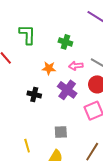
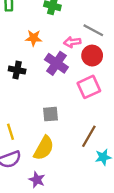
pink arrow: (76, 66) -> (72, 42), moved

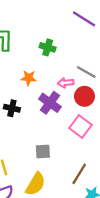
pink square: (89, 87) -> (80, 126), turned -30

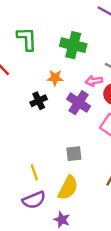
green cross: (48, 47) -> (73, 45), size x1.5
black cross: (12, 108) -> (39, 101), moved, turned -35

